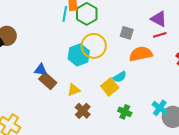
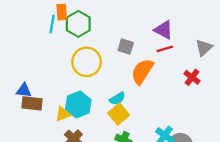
orange semicircle: (141, 54) -> (142, 71), turned -45
cyan hexagon: (79, 55) -> (78, 105), moved
brown rectangle: (48, 81) -> (32, 103), turned -36
yellow square: (110, 87) -> (119, 114), moved

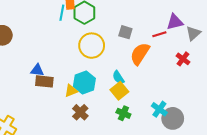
purple triangle: (164, 30) -> (175, 22), moved, turned -42
cyan semicircle: (117, 99) -> (118, 77), turned 88

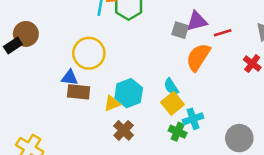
purple triangle: (175, 22) -> (197, 21), moved
yellow circle: (92, 46) -> (89, 53), moved
cyan cross: (159, 109) -> (193, 119), moved, turned 35

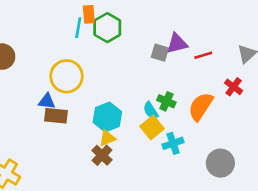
orange semicircle: (198, 57) -> (201, 107), moved
yellow triangle: (112, 103) -> (107, 138), moved
green cross: (178, 132) -> (166, 101), moved

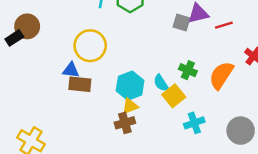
cyan semicircle: (151, 110) -> (161, 83), moved
cyan cross: (173, 143) -> (194, 123), moved
brown cross: (102, 155) -> (125, 123), turned 30

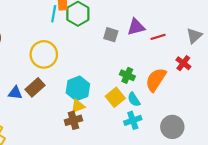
gray square: (181, 23) -> (111, 35), moved
blue triangle: (71, 70) -> (15, 93), moved
cyan semicircle: (161, 83) -> (134, 99), moved
brown rectangle: (80, 84) -> (35, 87), turned -48

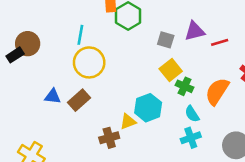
cyan line: (54, 14) -> (80, 35), moved
cyan hexagon: (78, 88) -> (148, 108), moved
blue triangle: (15, 93) -> (53, 96), moved
yellow square: (115, 97) -> (171, 70), moved
brown cross: (73, 120) -> (109, 138), moved

